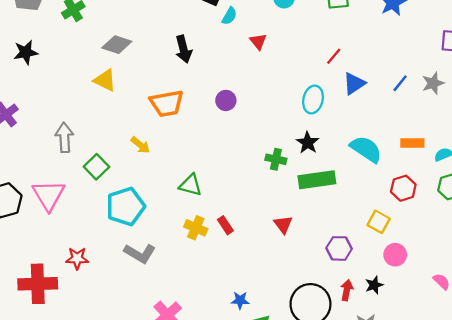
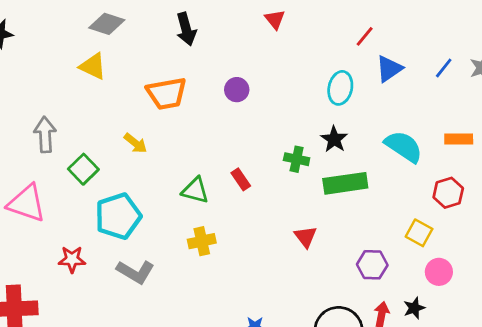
pink triangle: (49, 195) -> (27, 203), turned -40
red rectangle: (225, 225) -> (241, 179), moved
yellow cross: (196, 228) -> (202, 241), turned -35
red star: (77, 258) -> (72, 259), moved

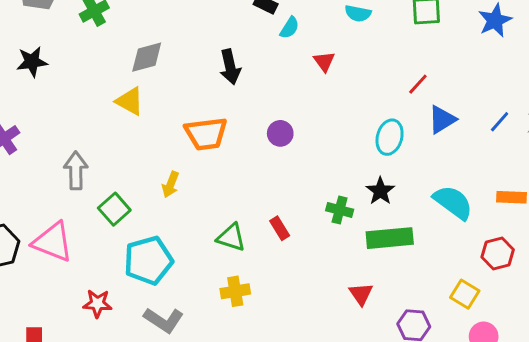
gray diamond: (107, 24) -> (147, 57), turned -36
yellow arrow: (135, 143) -> (171, 184), turned 70
red triangle: (306, 237) -> (361, 294), moved

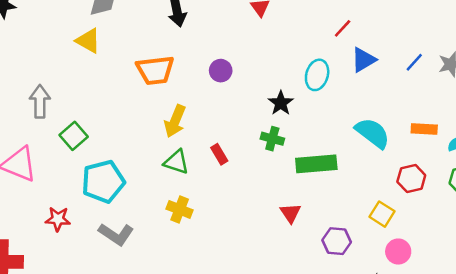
yellow arrow: (171, 184) -> (175, 121), moved, size x1.4
black star: (380, 191) -> (281, 103), moved
yellow cross: (235, 291) -> (180, 209), turned 30

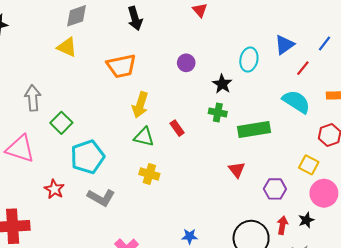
red line: (343, 28) -> (303, 68), moved
purple circle: (221, 71) -> (186, 63), moved
red star: (58, 219) -> (54, 189), turned 30
pink circle: (398, 252) -> (324, 193), size x1.4

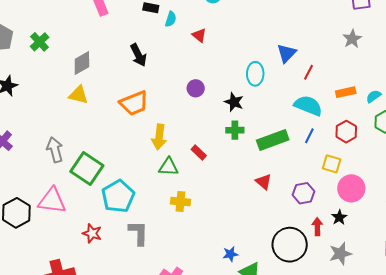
blue line: (325, 43) -> (309, 136), moved
green square: (61, 123) -> (87, 168), size x1.5
gray L-shape: (101, 197) -> (138, 233), turned -108

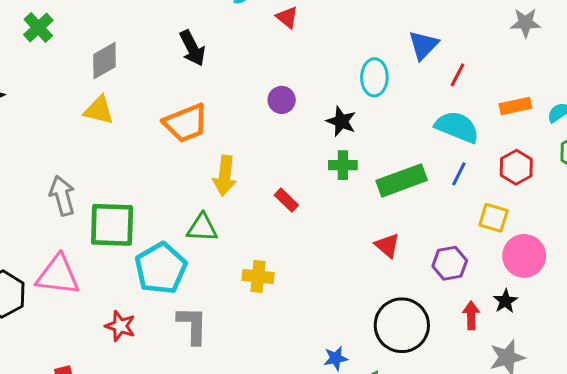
gray star: (352, 39) -> (526, 23), turned 30
green triangle: (168, 167) -> (202, 228), moved
green square: (87, 168) -> (112, 225), turned -32
black circle: (290, 245) -> (402, 325), moved

